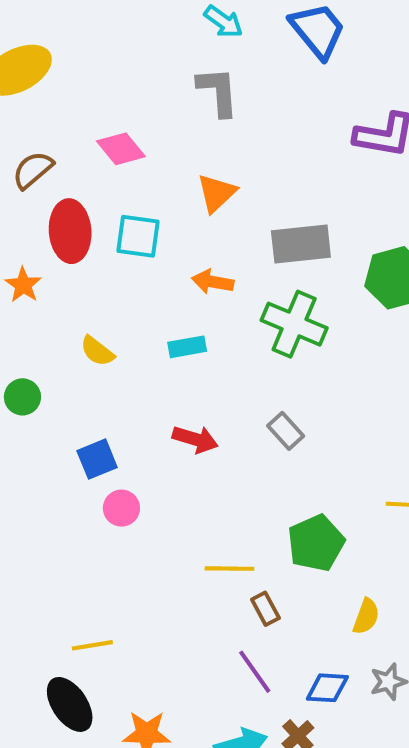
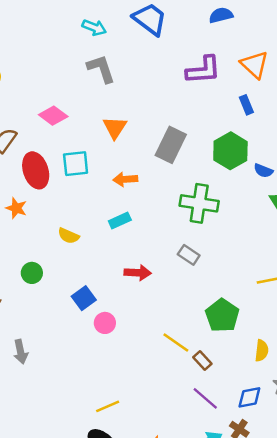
gray rectangle: (301, 244) -> (171, 145), turned -44
green cross: (294, 324) -> (199, 203), moved
yellow line: (229, 569) -> (176, 342), turned 48

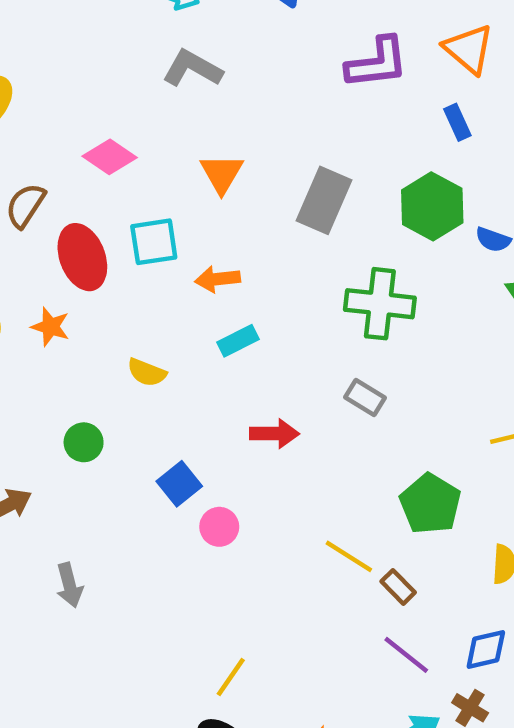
gray L-shape: (101, 69) -> (192, 68), turned -40
orange arrow: (125, 179) -> (218, 279), moved
yellow line: (108, 406) -> (231, 677), turned -30

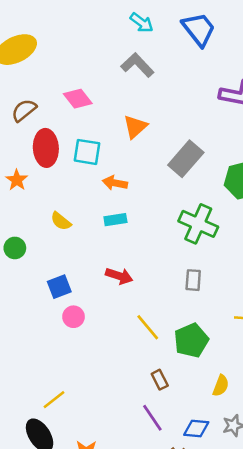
gray rectangle: (365, 398) -> (193, 280), moved, turned 45
yellow line: (349, 556) -> (148, 327), moved

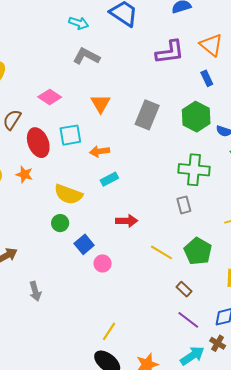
yellow semicircle: (61, 221) -> (68, 194), size x1.6
green cross: (198, 224) -> (194, 170), moved
green circle: (15, 248) -> (60, 223), moved

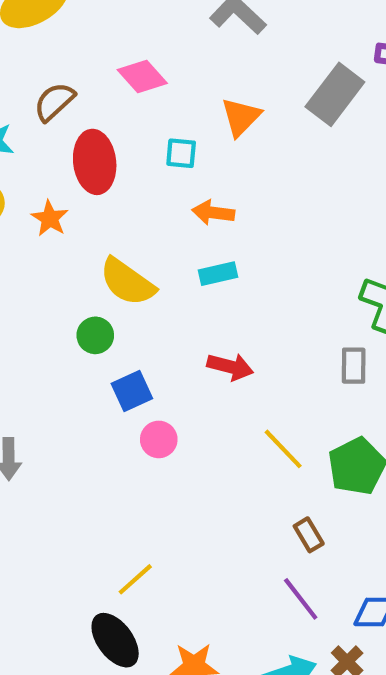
gray rectangle: (147, 115) -> (335, 94), moved
cyan square: (70, 135) -> (181, 153), moved, size x0.7

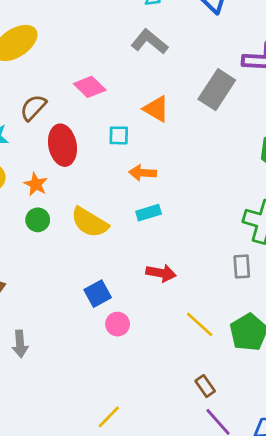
orange triangle: (241, 117) -> (156, 109), turned -40
green circle: (95, 335) -> (38, 220), moved
brown rectangle: (309, 535) -> (205, 386), moved

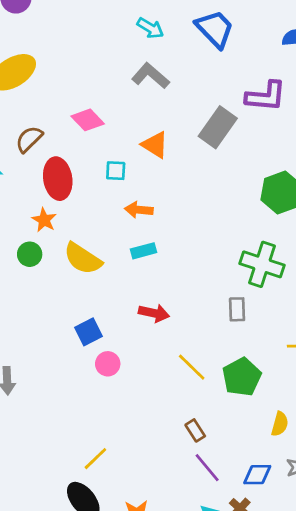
orange star: (36, 184) -> (44, 220), moved

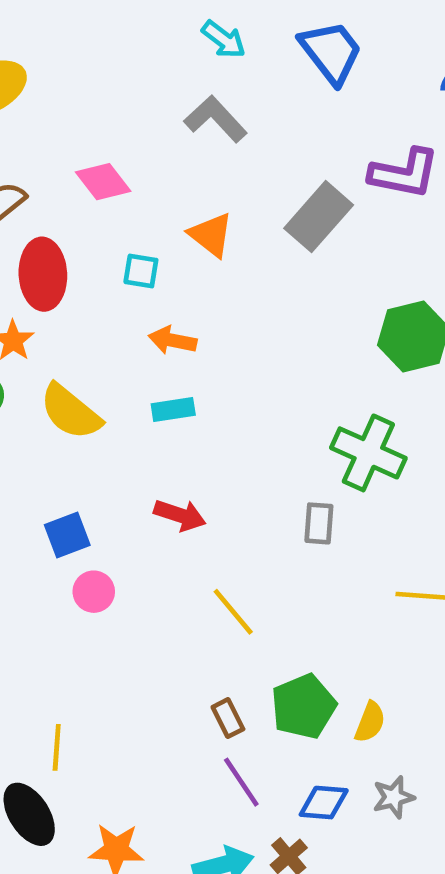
green pentagon: (242, 377) -> (304, 706), moved
yellow line: (95, 459) -> (57, 747), turned -48

